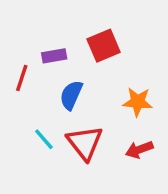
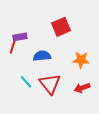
purple rectangle: (54, 56) -> (20, 37), moved
blue semicircle: (71, 95) -> (42, 56), turned 60

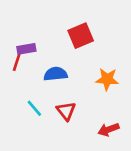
red triangle: (50, 84) -> (66, 111), size x0.7
red arrow: (82, 88) -> (108, 130), moved

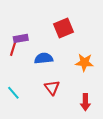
cyan line: (34, 108) -> (13, 93), moved
red arrow: (108, 130) -> (85, 102), turned -70

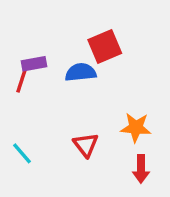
blue semicircle: (44, 58) -> (81, 72), moved
orange star: (84, 62) -> (136, 128), moved

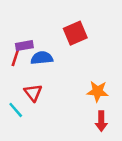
blue semicircle: (81, 72) -> (42, 58), moved
red triangle: (86, 145) -> (33, 93), moved

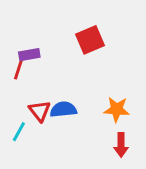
blue semicircle: (42, 58) -> (63, 109), moved
cyan line: (16, 110) -> (19, 132), turned 70

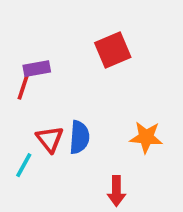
blue semicircle: (63, 109) -> (79, 137), turned 100
red arrow: (121, 145) -> (116, 191), moved

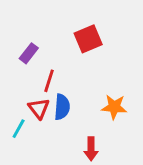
purple rectangle: (37, 69) -> (29, 53), turned -42
red line: (24, 85) -> (49, 81), moved

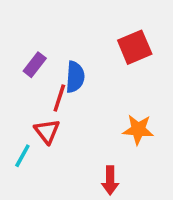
red square: (88, 39) -> (135, 47), moved
blue semicircle: (62, 107) -> (75, 77), moved

